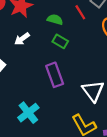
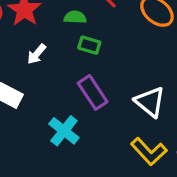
cyan cross: (28, 113) -> (64, 131), moved

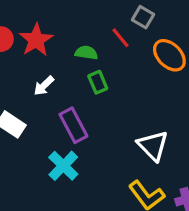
green rectangle: (89, 45) -> (98, 82), turned 45
purple rectangle: (93, 92) -> (73, 125), moved

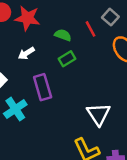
red star: (36, 40) -> (27, 18), turned 30
green rectangle: (98, 82) -> (67, 59), turned 70
cyan cross: (63, 166) -> (15, 109), moved

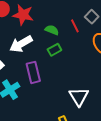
white arrow: (26, 53) -> (21, 44), size x1.6

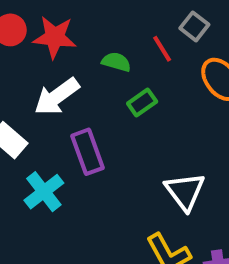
green rectangle: (54, 50) -> (142, 102), moved

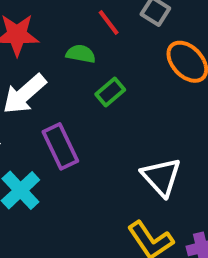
red line: (162, 49) -> (109, 23), moved

